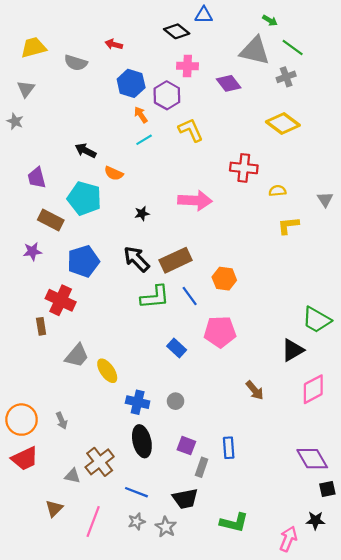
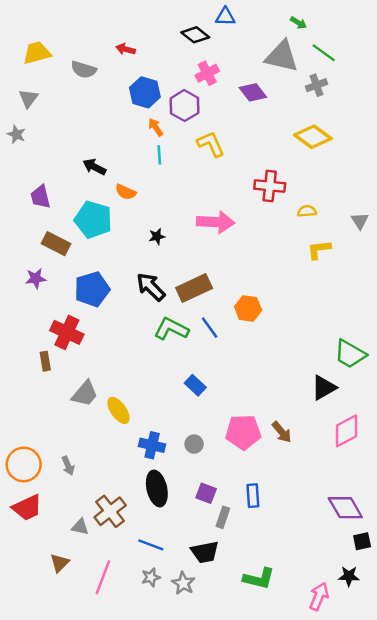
pink cross: (187, 66) -> (207, 73), turned -30
cyan line: (144, 140) -> (159, 155), turned -63
green L-shape: (155, 297) -> (171, 329), turned -148
pink pentagon: (220, 332) -> (243, 432), moved

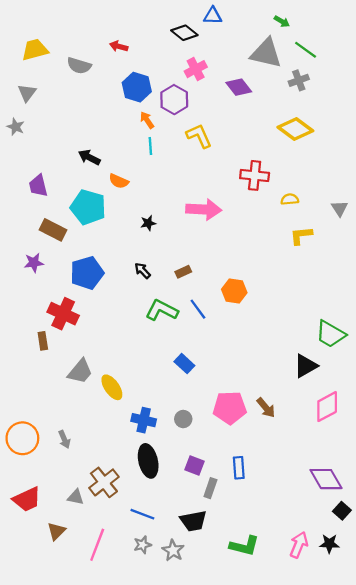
black arrow: (151, 287) -> (142, 271), size x0.6
brown rectangle: (194, 288) -> (183, 272), size x0.5
red trapezoid: (27, 508) -> (27, 499), moved
black square: (362, 541) -> (342, 511), turned -36
pink arrow: (319, 596) -> (299, 545), moved

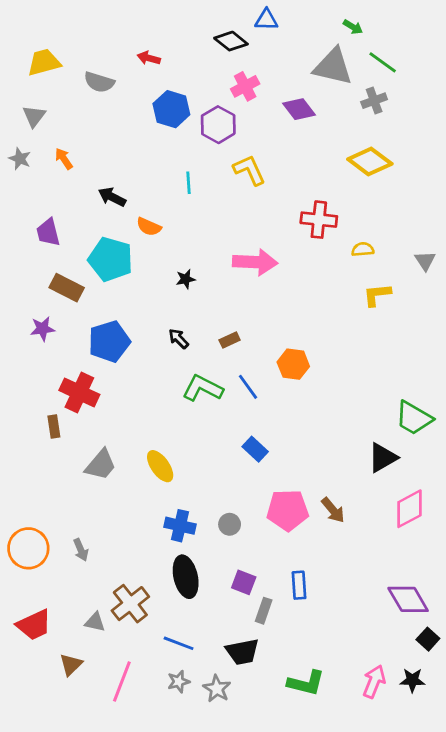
orange arrow: (147, 120) -> (64, 159), moved
blue rectangle: (184, 364) -> (255, 449), moved
yellow ellipse: (112, 387) -> (160, 466), moved

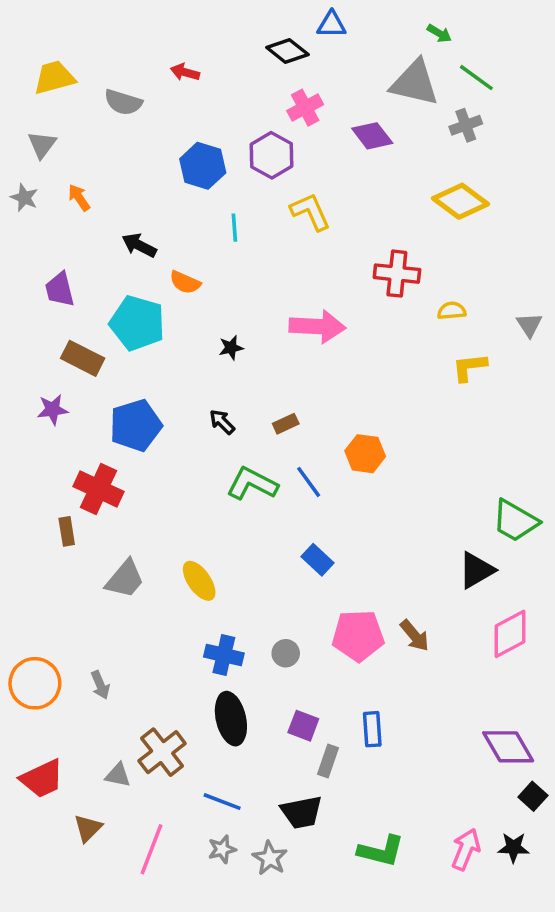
blue hexagon: (171, 109) -> (203, 166), moved

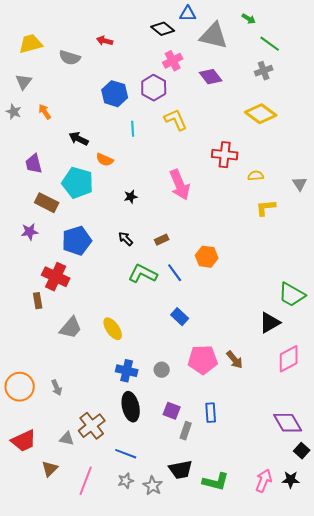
gray triangle: (415, 83) -> (214, 36), moved
pink arrow: (317, 327) -> (180, 185), turned 64
black trapezoid: (302, 812) -> (181, 470), moved

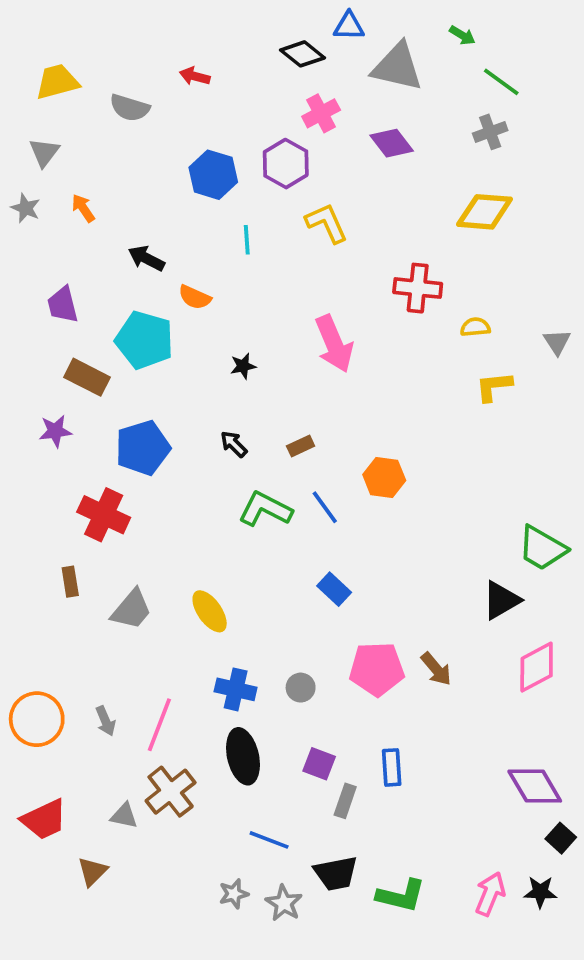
yellow diamond: (261, 114) -> (485, 212), turned -32
brown rectangle: (38, 301) -> (70, 582), moved
blue line: (126, 454) -> (269, 840), moved
pink line: (86, 481) -> (159, 725), moved

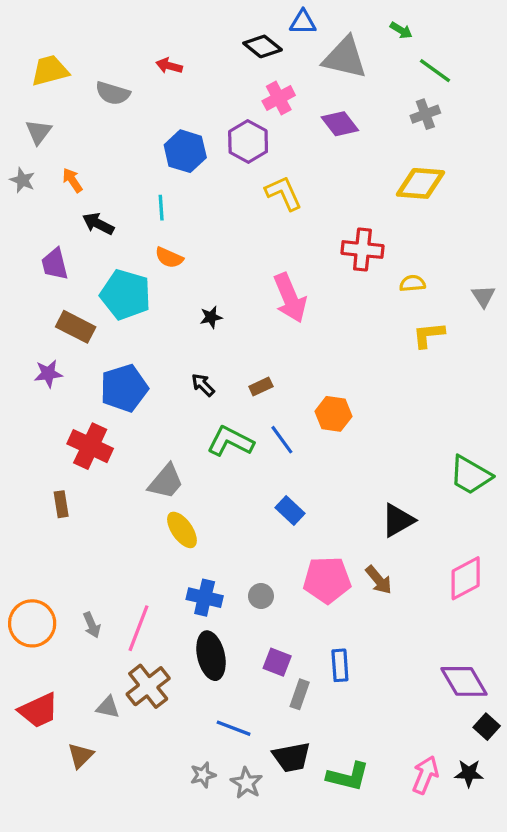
cyan line: (247, 240) -> (161, 208), moved
black arrow: (146, 258) -> (98, 224), moved
black triangle: (501, 600) -> (398, 520), moved
gray trapezoid: (132, 609) -> (166, 482), moved

